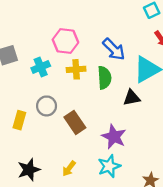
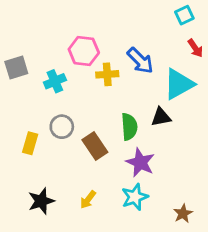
yellow cross: (76, 69) -> (107, 74), moved
green semicircle: (104, 78) -> (129, 127), moved

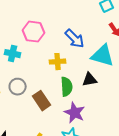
yellow cross: (107, 74) -> (58, 62), moved
cyan cross: (55, 81) -> (13, 54), turned 35
cyan triangle: (179, 84) -> (103, 56), turned 45

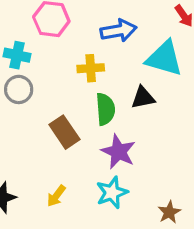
blue arrow: (75, 39) -> (118, 31), turned -55
gray circle: (18, 87) -> (19, 89), moved

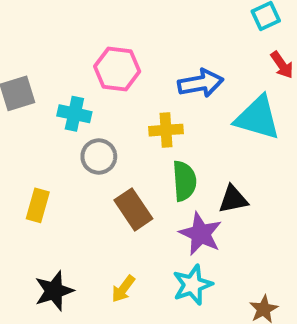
gray circle: (19, 89) -> (99, 157), moved
black triangle: (143, 98) -> (233, 199), moved

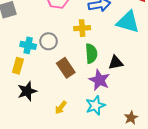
cyan cross: (74, 114) -> (28, 45), moved
black star: (54, 291) -> (27, 91), moved

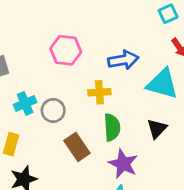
cyan cross: (28, 45) -> (25, 103), moved, turned -35
black triangle: (116, 63) -> (157, 129), moved, turned -35

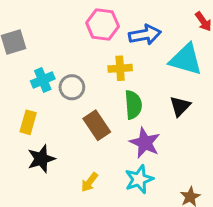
pink hexagon: (66, 50) -> (103, 24), moved

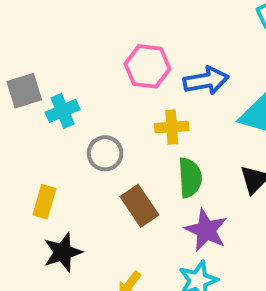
cyan cross: (43, 80) -> (63, 111), moved

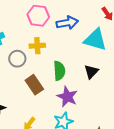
yellow cross: (172, 127) -> (37, 46), moved

